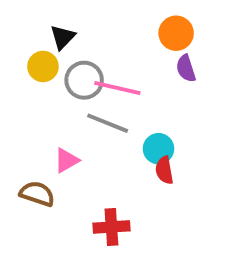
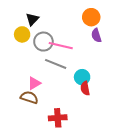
brown semicircle: (37, 194) -> (29, 97), moved

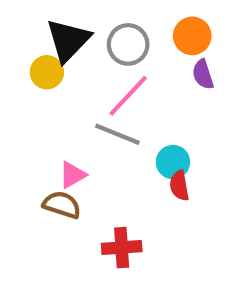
black triangle: (32, 19) -> (68, 40), size x1.6
gray circle: (43, 42) -> (128, 44), moved
pink line: (61, 46) -> (128, 96), turned -60

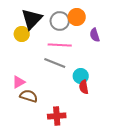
orange circle: (192, 36) -> (77, 17), moved
pink line: (128, 96) -> (60, 45), turned 50
pink triangle: (73, 175) -> (19, 82), moved

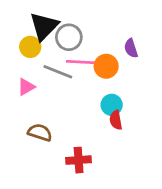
orange circle: (77, 17) -> (106, 66), moved
gray circle: (60, 21) -> (69, 37), moved
gray line: (55, 63) -> (58, 72), moved
pink triangle: (19, 82) -> (26, 87), moved

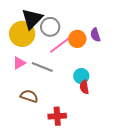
yellow circle: (30, 47) -> (22, 34), size x1.6
pink line: (83, 62) -> (60, 45), turned -40
orange circle: (106, 66) -> (77, 39), moved
gray line: (58, 72) -> (42, 67), moved

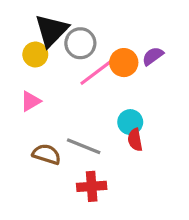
yellow circle: (22, 34) -> (35, 54), size x0.6
purple semicircle: (95, 35) -> (153, 56), turned 72
gray line: (42, 67) -> (84, 146), moved

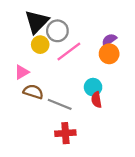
yellow circle: (35, 54) -> (40, 45), moved
orange circle: (124, 63) -> (109, 54), moved
brown semicircle: (47, 154) -> (33, 92), moved

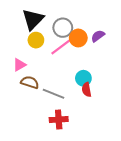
gray circle: (57, 31) -> (63, 28), moved
orange circle: (109, 54) -> (78, 38), moved

